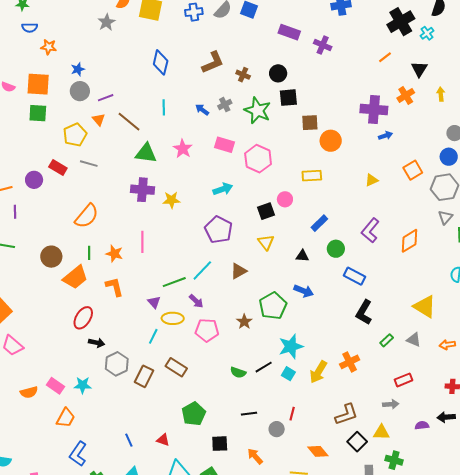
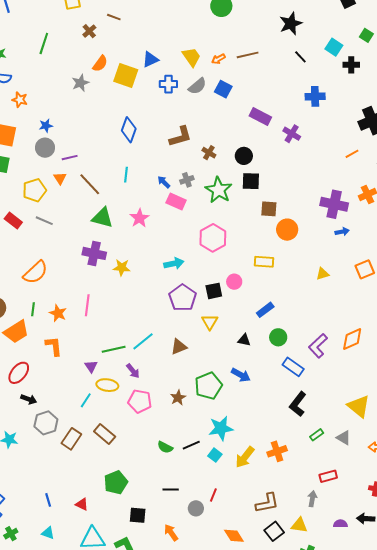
pink rectangle: (225, 145) -> (176, 201), moved
purple pentagon: (219, 230) -> (183, 298), moved
purple L-shape: (370, 230) -> (318, 346), moved
gray arrow: (391, 404) -> (312, 499), turned -84

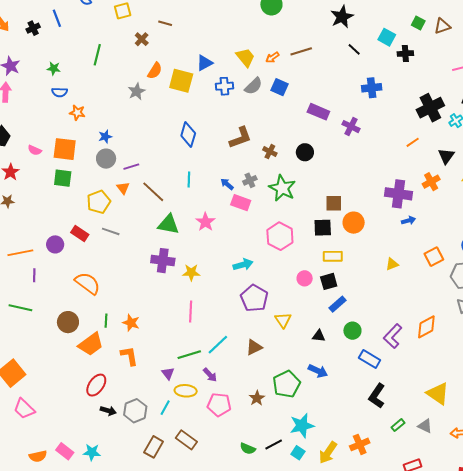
black square: (251, 181) -> (323, 228), moved
orange semicircle: (35, 272) -> (88, 283), moved, turned -96
black square: (214, 291) -> (329, 281), moved
pink line: (87, 305) -> (191, 312), moved
gray hexagon: (46, 423) -> (135, 411), moved

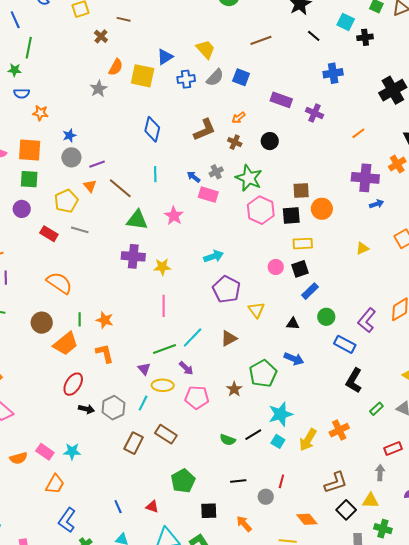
green line: (97, 55) -> (29, 48), moved
orange arrow: (272, 57) -> (239, 118), moved
orange line: (413, 142) -> (358, 133), moved
pink hexagon: (280, 236) -> (261, 210), moved
purple circle: (55, 244) -> (22, 209), moved

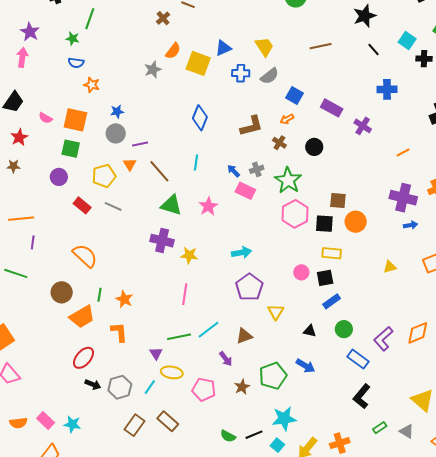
blue square: (241, 77) -> (294, 96), moved
purple arrow: (186, 368) -> (226, 359), moved

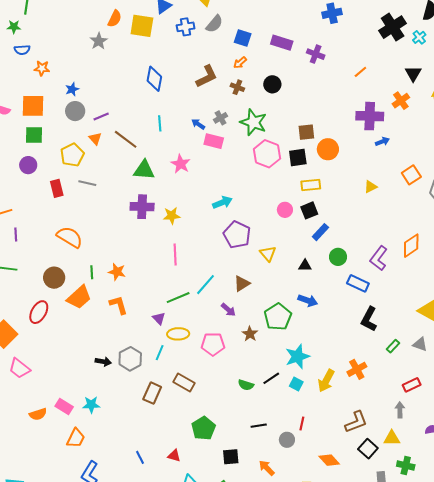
red rectangle: (82, 205) -> (57, 188), turned 48
red ellipse: (84, 358) -> (39, 312), moved

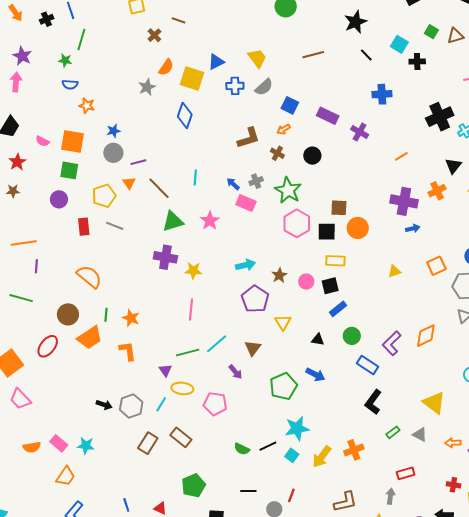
blue diamond: (154, 79) -> (185, 115), moved
green triangle: (144, 170) -> (173, 221), turned -30
brown triangle: (242, 284) -> (253, 348), turned -30
brown star: (250, 334) -> (279, 275), moved

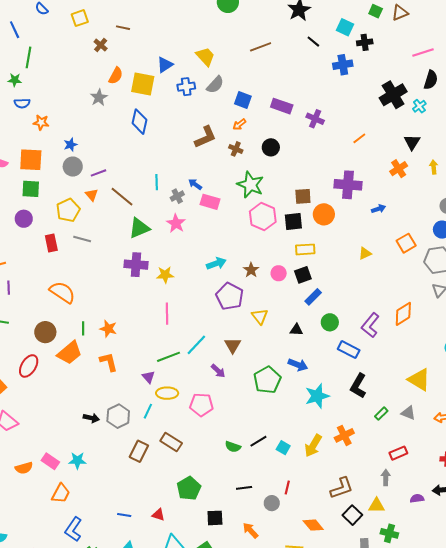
blue cross: (382, 94) -> (343, 65), moved
gray cross: (256, 181) -> (177, 196), moved
purple cross: (404, 201) -> (348, 185), moved
cyan star: (297, 428) -> (317, 396), moved
blue line: (126, 505) -> (124, 515), turned -56

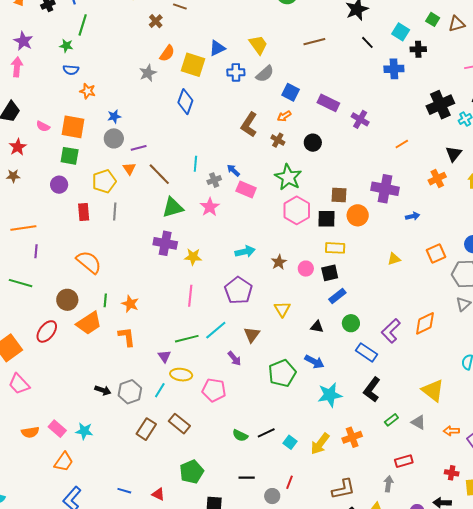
brown L-shape: (205, 137) -> (249, 125), turned 140
gray line: (82, 239) -> (115, 212), turned 72
purple pentagon: (230, 296) -> (238, 290), moved

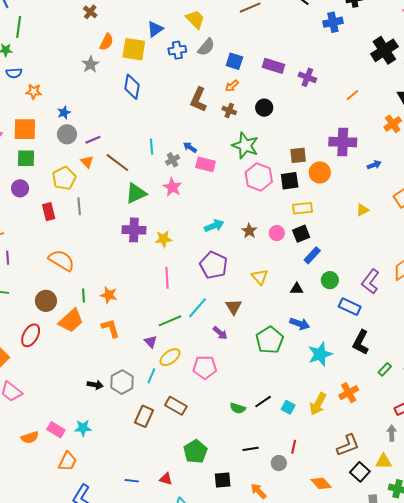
yellow ellipse: (181, 375) -> (170, 357), turned -35

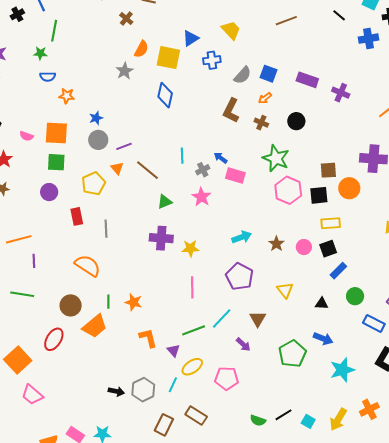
gray semicircle: (206, 47) -> (243, 75), moved
green triangle: (136, 193) -> (165, 202), size x0.7
gray line: (79, 206) -> (106, 229), moved
orange L-shape: (110, 328) -> (148, 338), moved

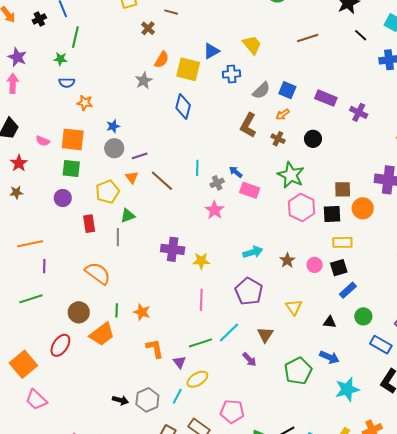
green triangle: (165, 202) -> (128, 216), moved
green line: (22, 294) -> (31, 299), turned -30
pink pentagon: (227, 378) -> (232, 411), moved

